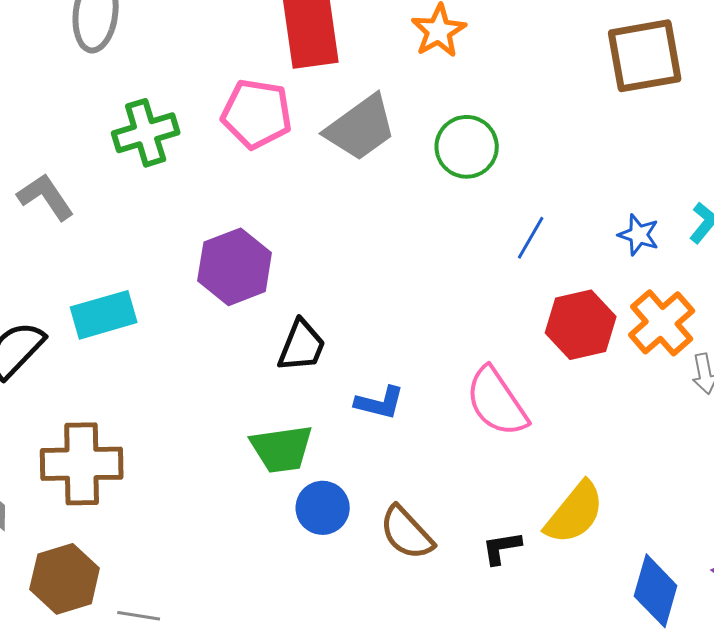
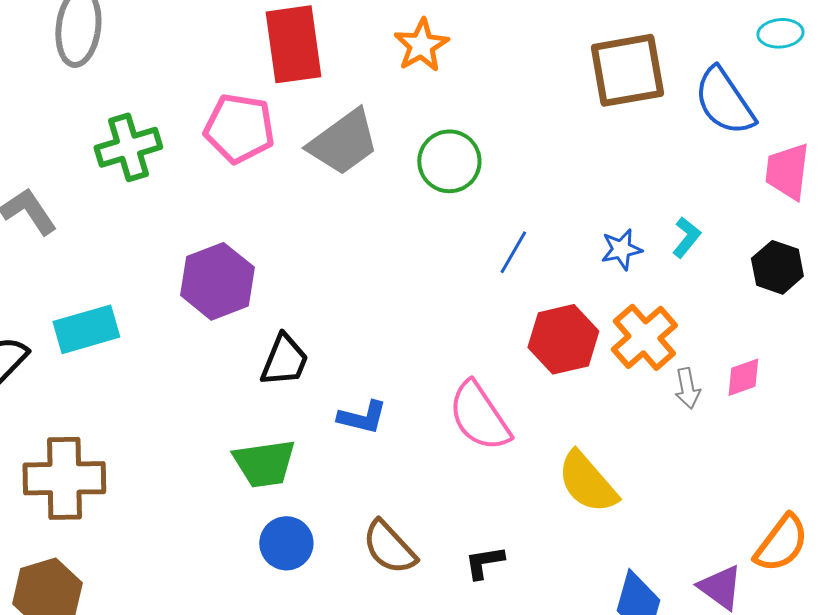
blue star: (639, 235) -> (621, 249), turned -30
blue circle: (323, 508) -> (286, 543), moved
yellow semicircle: (575, 513) -> (587, 482), moved, turned 100

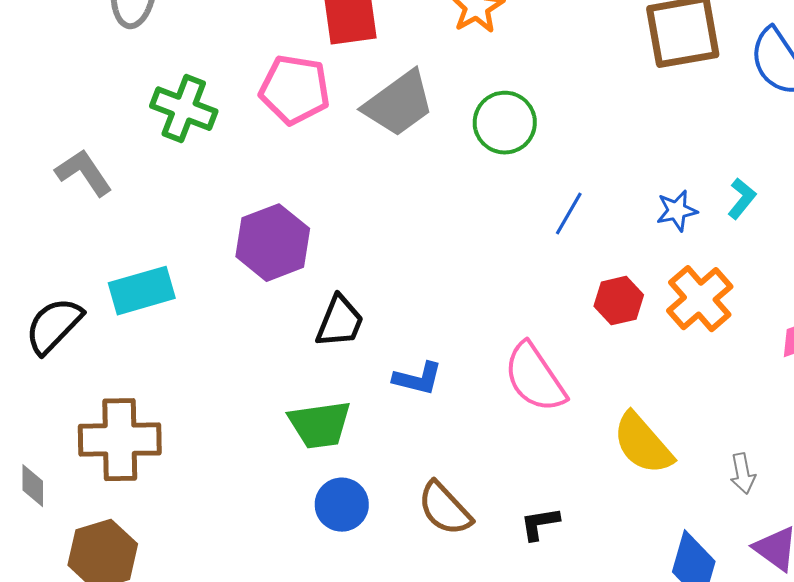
green cross: (128, 147) -> (184, 109), turned 38
red hexagon: (563, 339) -> (619, 301), size x0.7
gray arrow: (687, 388) -> (743, 474), moved

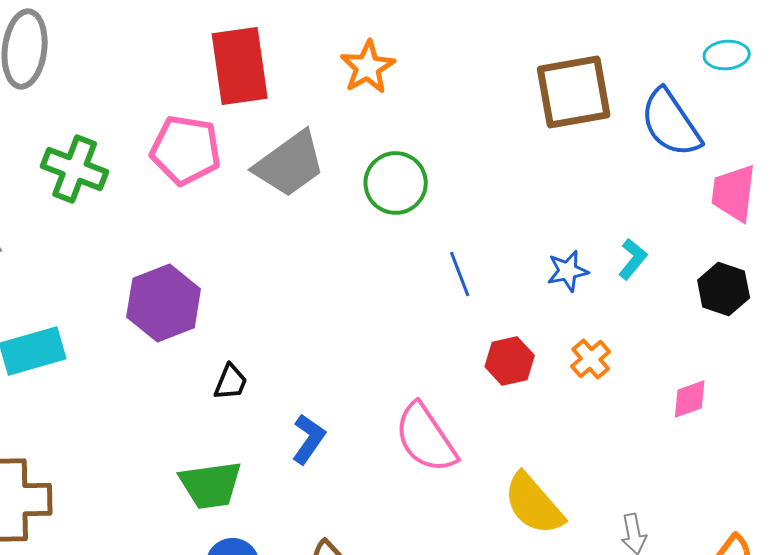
blue line: (569, 214) -> (460, 274), turned -51
orange cross: (700, 299) -> (591, 359), size x0.6
black trapezoid: (340, 322) -> (231, 382), size x0.7
blue L-shape: (418, 379) -> (309, 439), turned -69

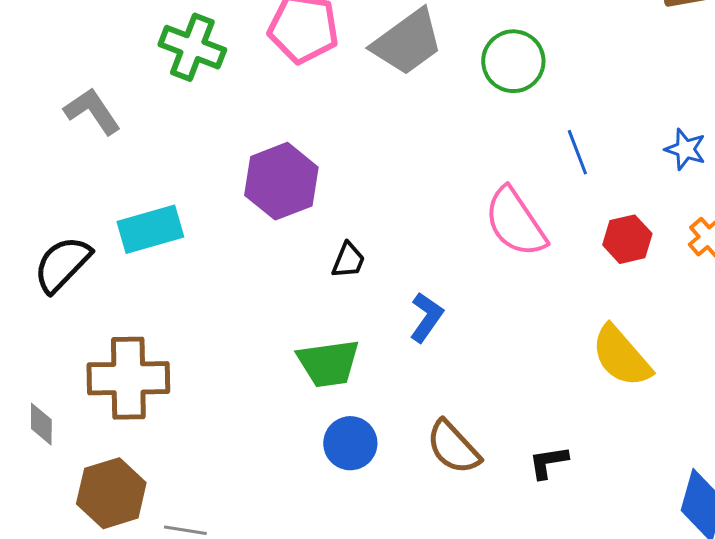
blue star: (568, 271) -> (685, 149), turned 30
pink semicircle: (426, 438) -> (515, 222), moved
yellow semicircle: (534, 504) -> (621, 356), moved

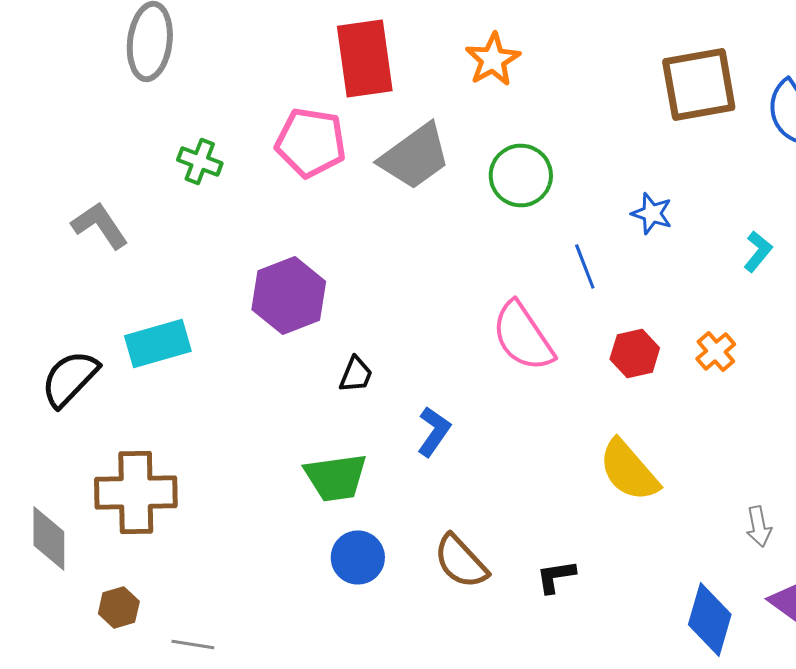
green cross: (192, 47) -> (200, 162), size x0.7
blue star: (685, 149) -> (652, 214), moved
gray diamond: (41, 424) -> (49, 538), size x1.5
brown hexagon: (111, 493) -> (119, 608), size x0.6

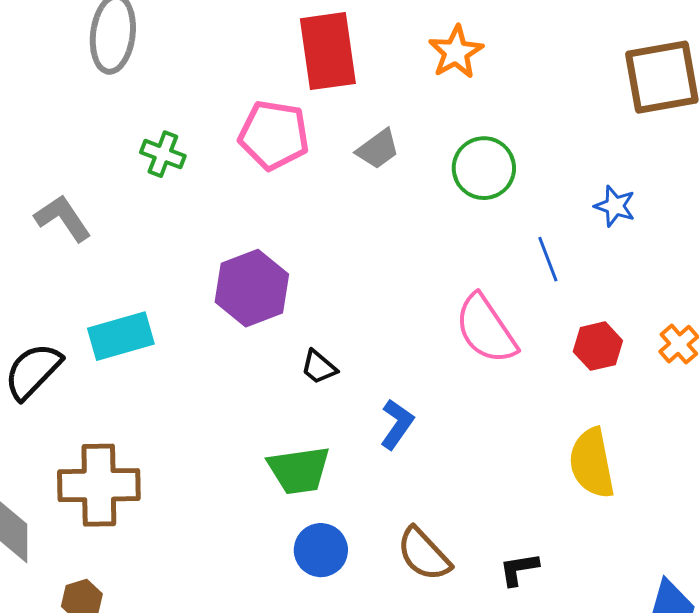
gray trapezoid: (415, 156) -> (378, 149), size x0.6
black trapezoid: (356, 374) -> (319, 367), turned 108
yellow semicircle: (629, 470) -> (592, 463), turned 30

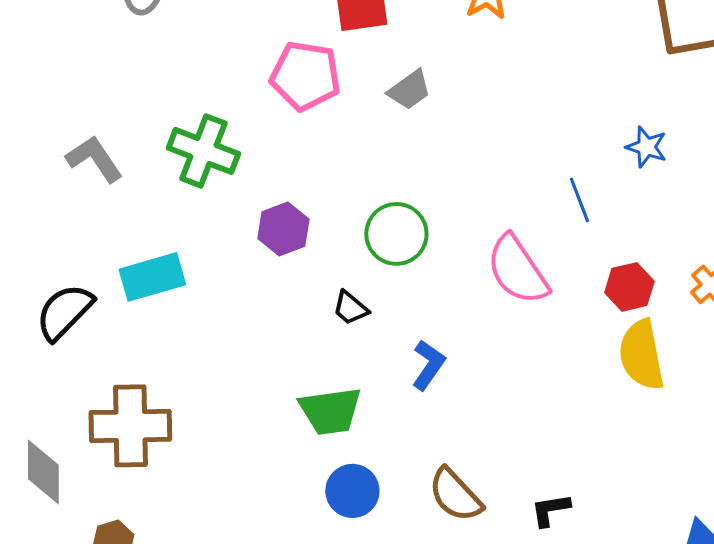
green cross: (163, 154) -> (203, 151), moved, size x1.6
green circle: (484, 168) -> (396, 234), moved
purple hexagon: (252, 288) -> (283, 229), size x0.7
yellow semicircle: (592, 463) -> (641, 355), moved

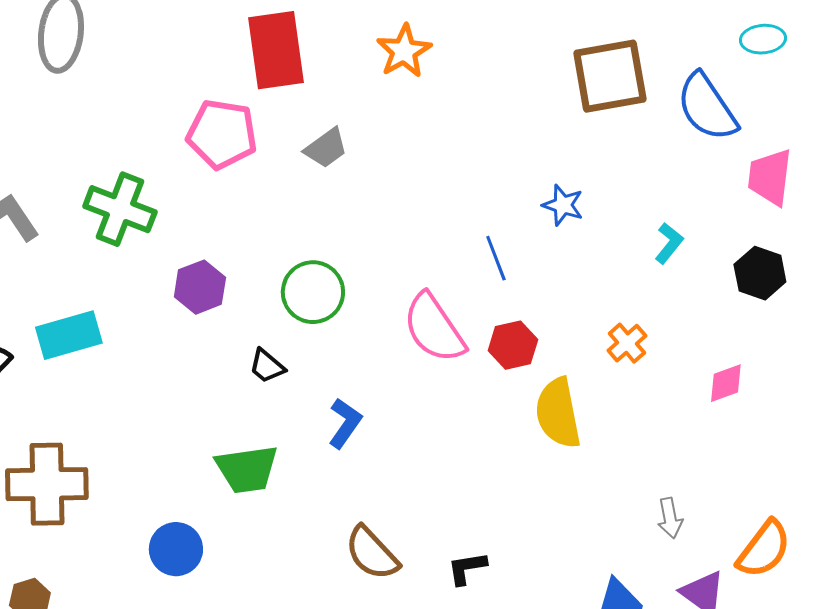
red hexagon: (629, 287) -> (513, 345), moved
blue circle: (352, 491) -> (176, 549), moved

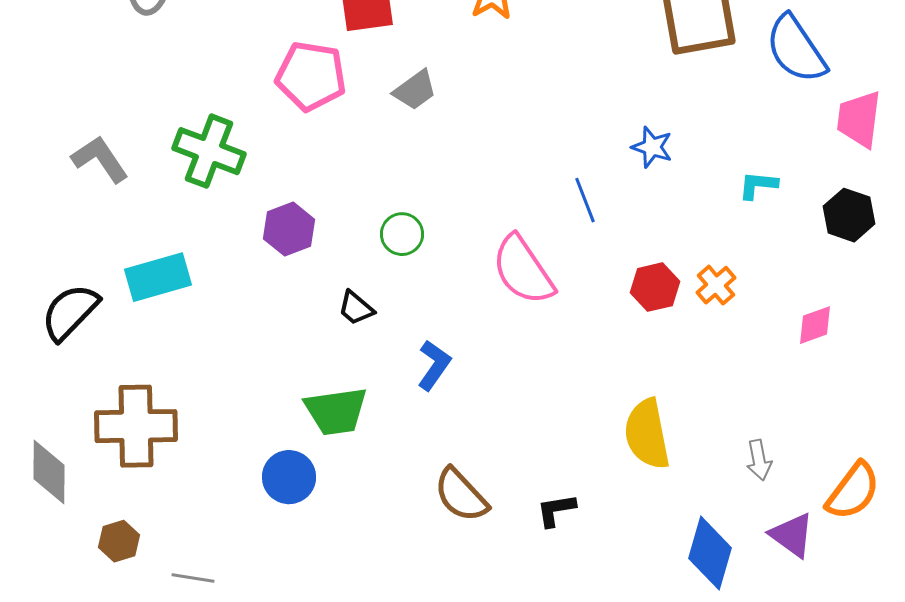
cyan L-shape: (669, 243) -> (758, 185), turned -123
green circle: (313, 292) -> (402, 234), size x0.7
red hexagon: (513, 345) -> (655, 287), moved
yellow semicircle: (558, 413) -> (647, 434), moved
blue circle: (176, 549) -> (289, 477), moved

